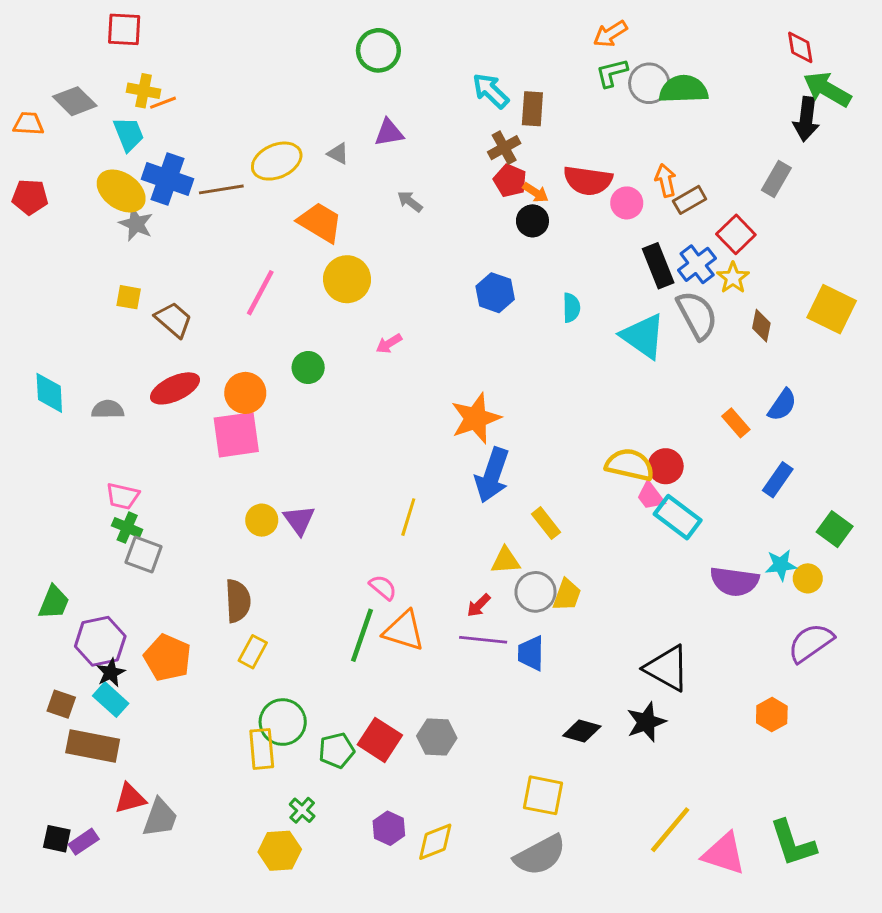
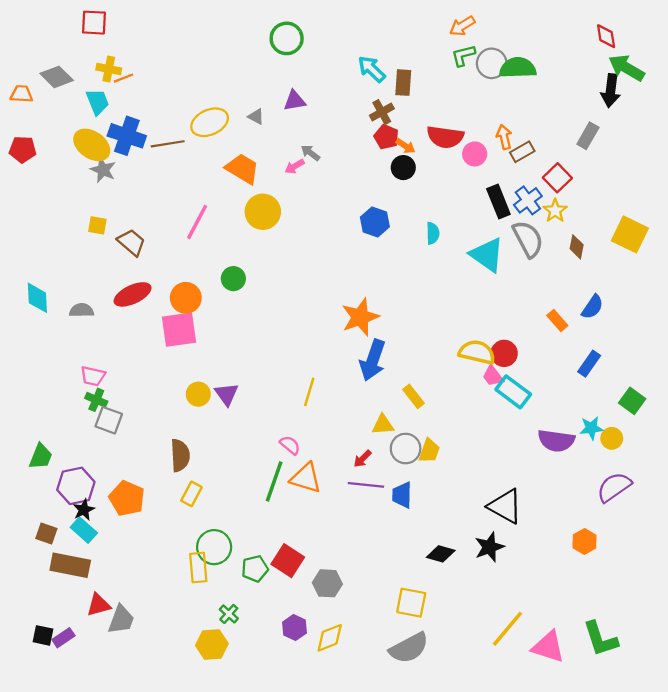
pink arrow: (389, 344) -> (295, 166), moved
gray hexagon: (437, 737) -> (327, 583), moved

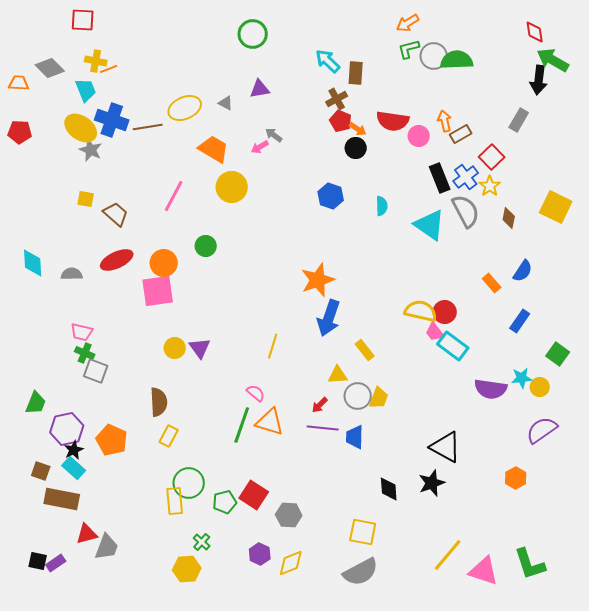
black diamond: (441, 554) -> (389, 489), turned 70

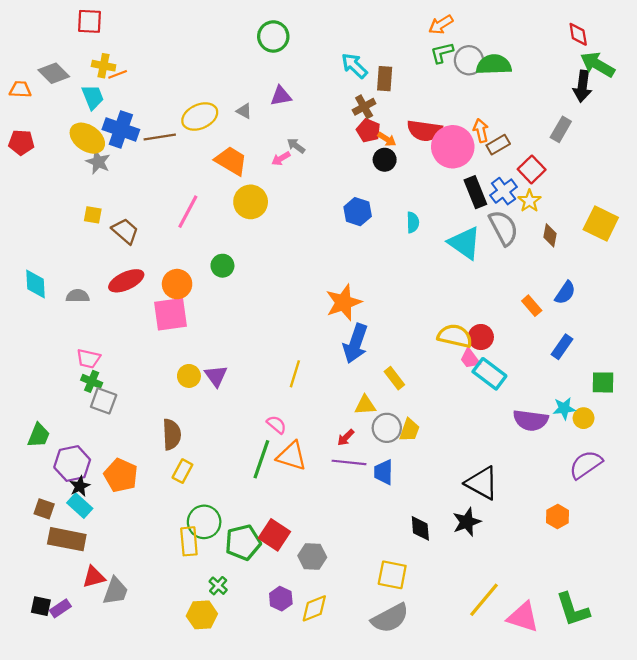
pink circle: (419, 136) -> (453, 147), size x1.8
green square: (558, 354) -> (603, 382), turned -35
green pentagon: (225, 502) -> (243, 542), size x1.4

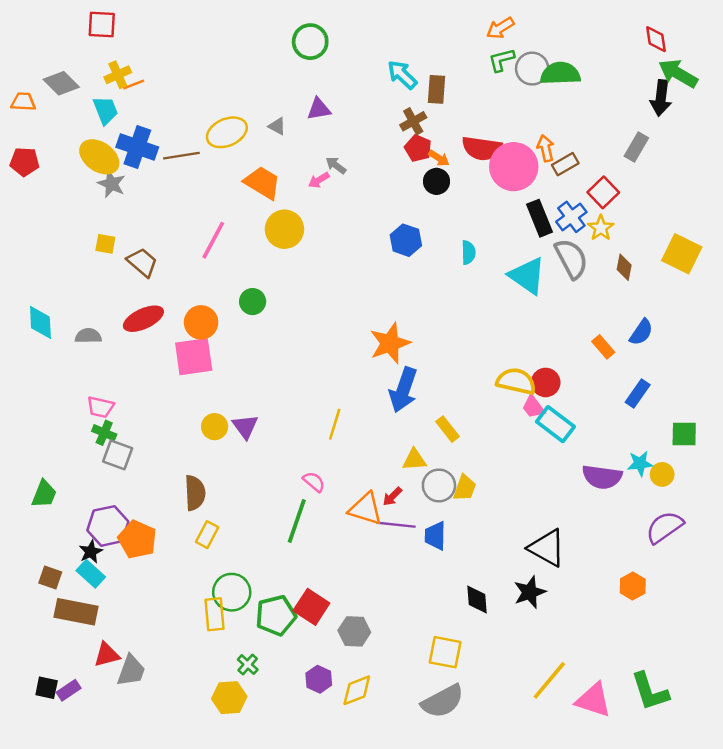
yellow cross: (104, 66) -> (118, 75), turned -35
orange triangle: (292, 456) -> (365, 509), moved
purple hexagon: (72, 464) -> (108, 526), moved

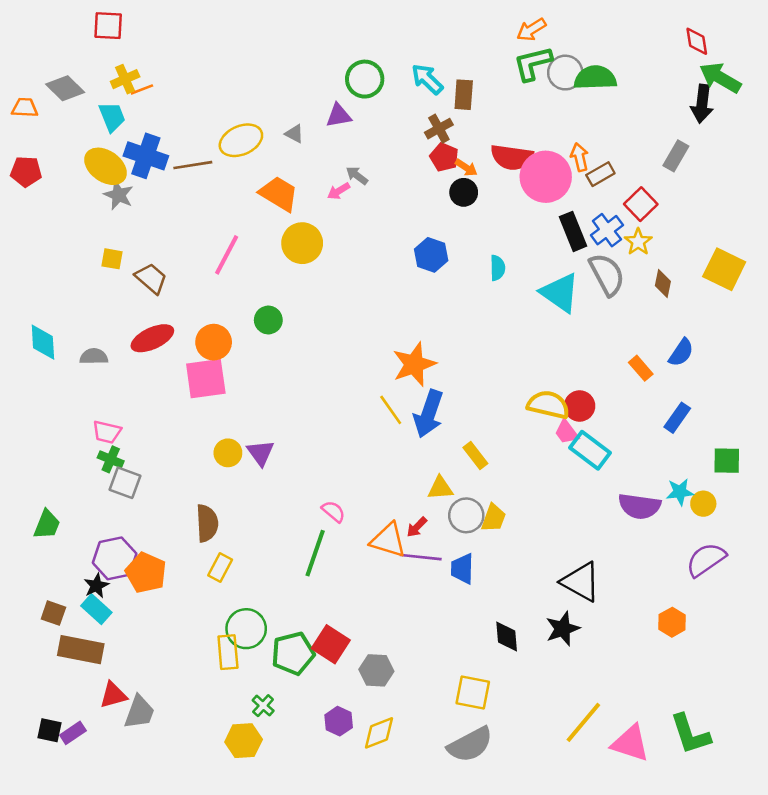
green circle: (310, 42) -> (365, 79), moved
green L-shape: (501, 60) -> (533, 63), size x1.4
yellow line: (335, 424) -> (391, 410), moved, turned -52

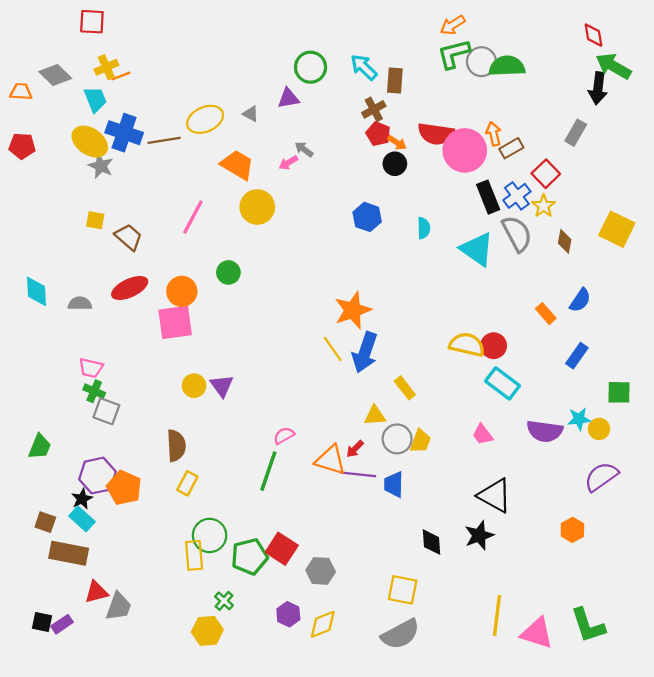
pink trapezoid: (567, 432) -> (483, 434), moved
pink semicircle: (333, 511) -> (284, 436), turned -70
yellow line: (583, 722) -> (497, 615), turned -33

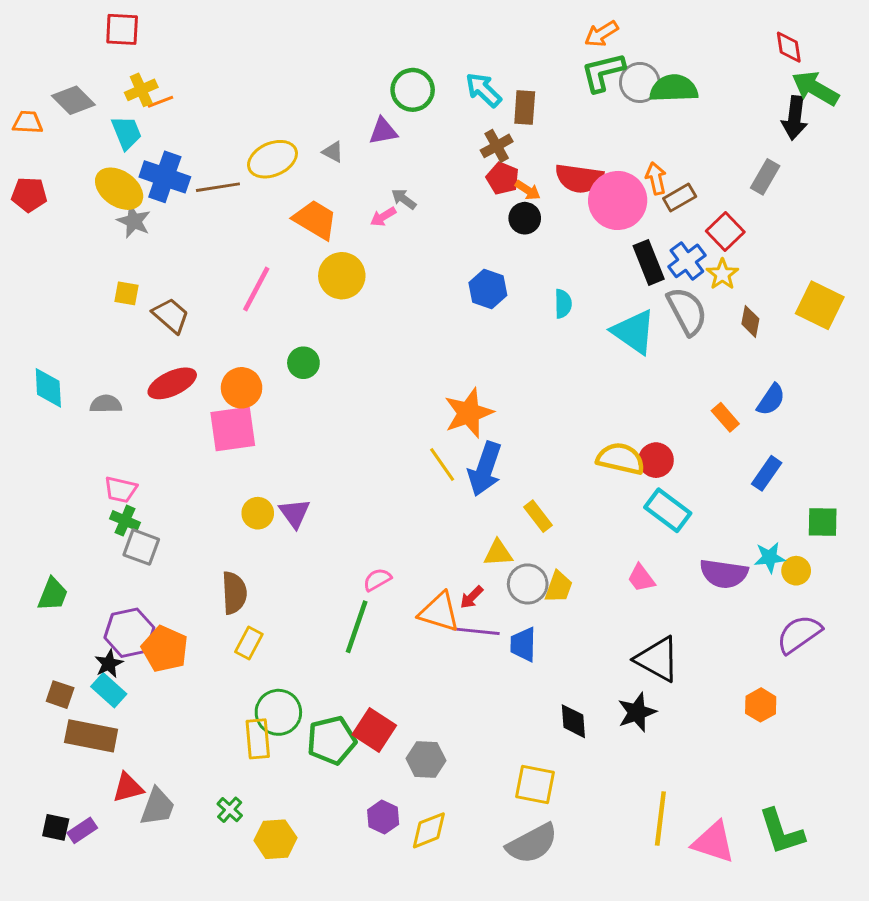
green cross: (224, 601) -> (230, 810), moved

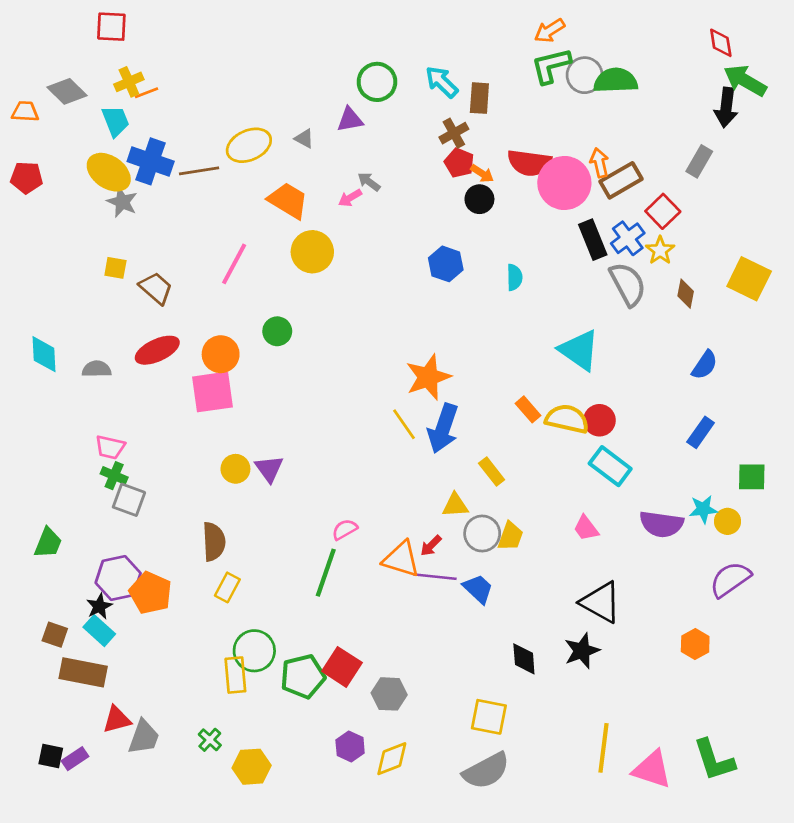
brown rectangle: (680, 198) -> (621, 180), size x1.4
cyan triangle: (634, 332) -> (579, 350), moved
orange rectangle: (725, 417) -> (528, 409), moved
blue trapezoid: (523, 644) -> (478, 589), turned 132

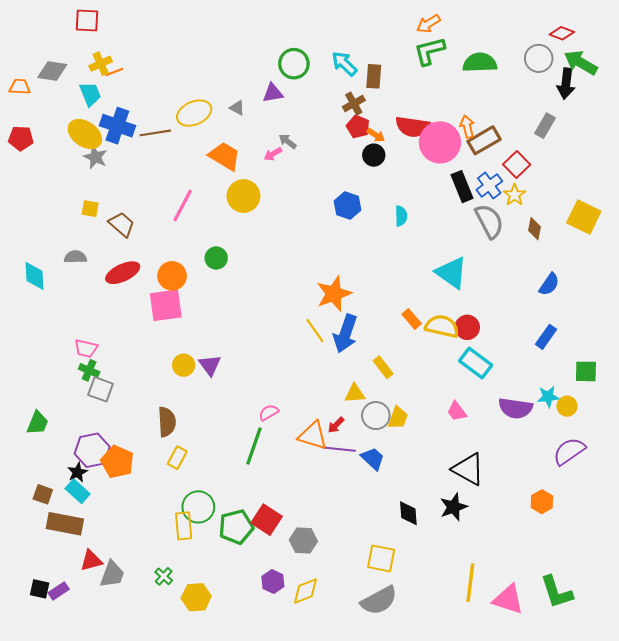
red diamond: (721, 43) -> (562, 33), turned -60
gray circle: (585, 75) -> (539, 58), moved
gray diamond: (67, 91) -> (52, 71), turned -36
gray semicircle: (97, 369) -> (75, 257), moved

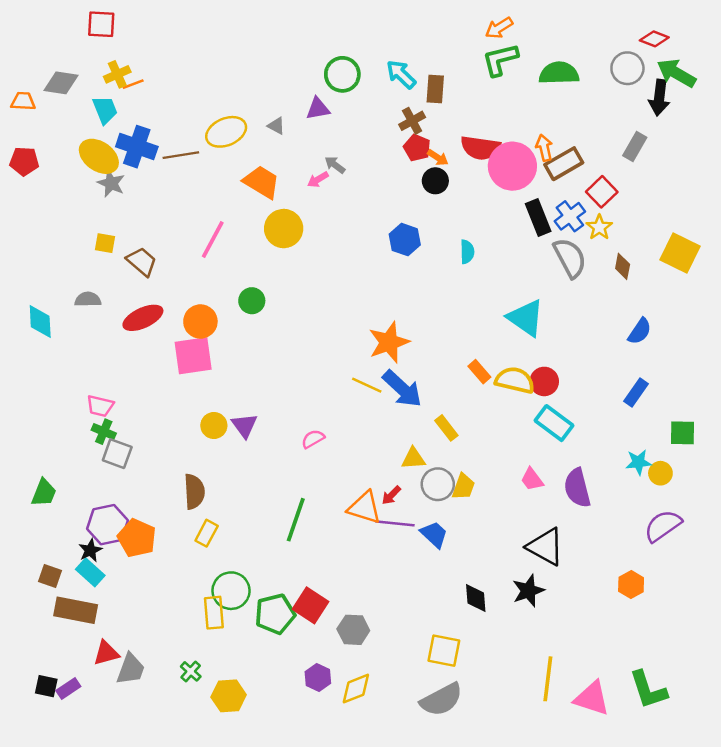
yellow line: (315, 330) -> (367, 385), turned -30
blue arrow: (345, 334) -> (402, 389), turned -66
purple semicircle: (516, 408) -> (577, 488), moved, turned 68
pink semicircle: (269, 412) -> (313, 439), moved

